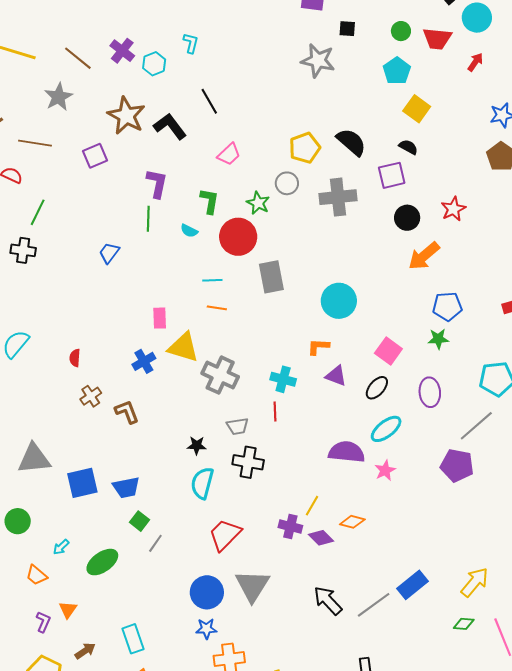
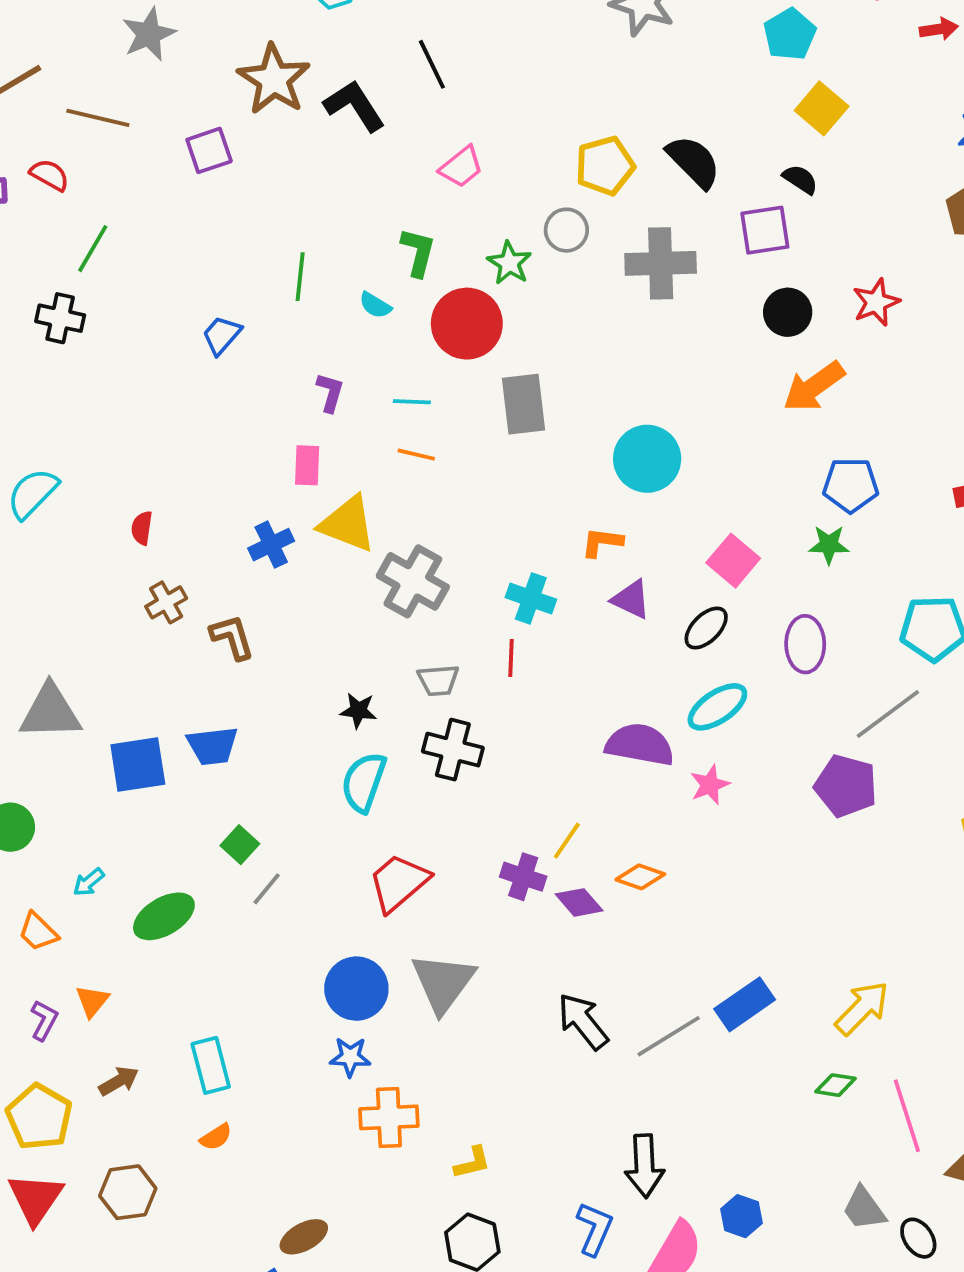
red arrow: (475, 62) -> (939, 29), turned 42
purple L-shape: (157, 183) -> (330, 392), moved, size x0.7
blue trapezoid: (126, 487) -> (213, 746), moved

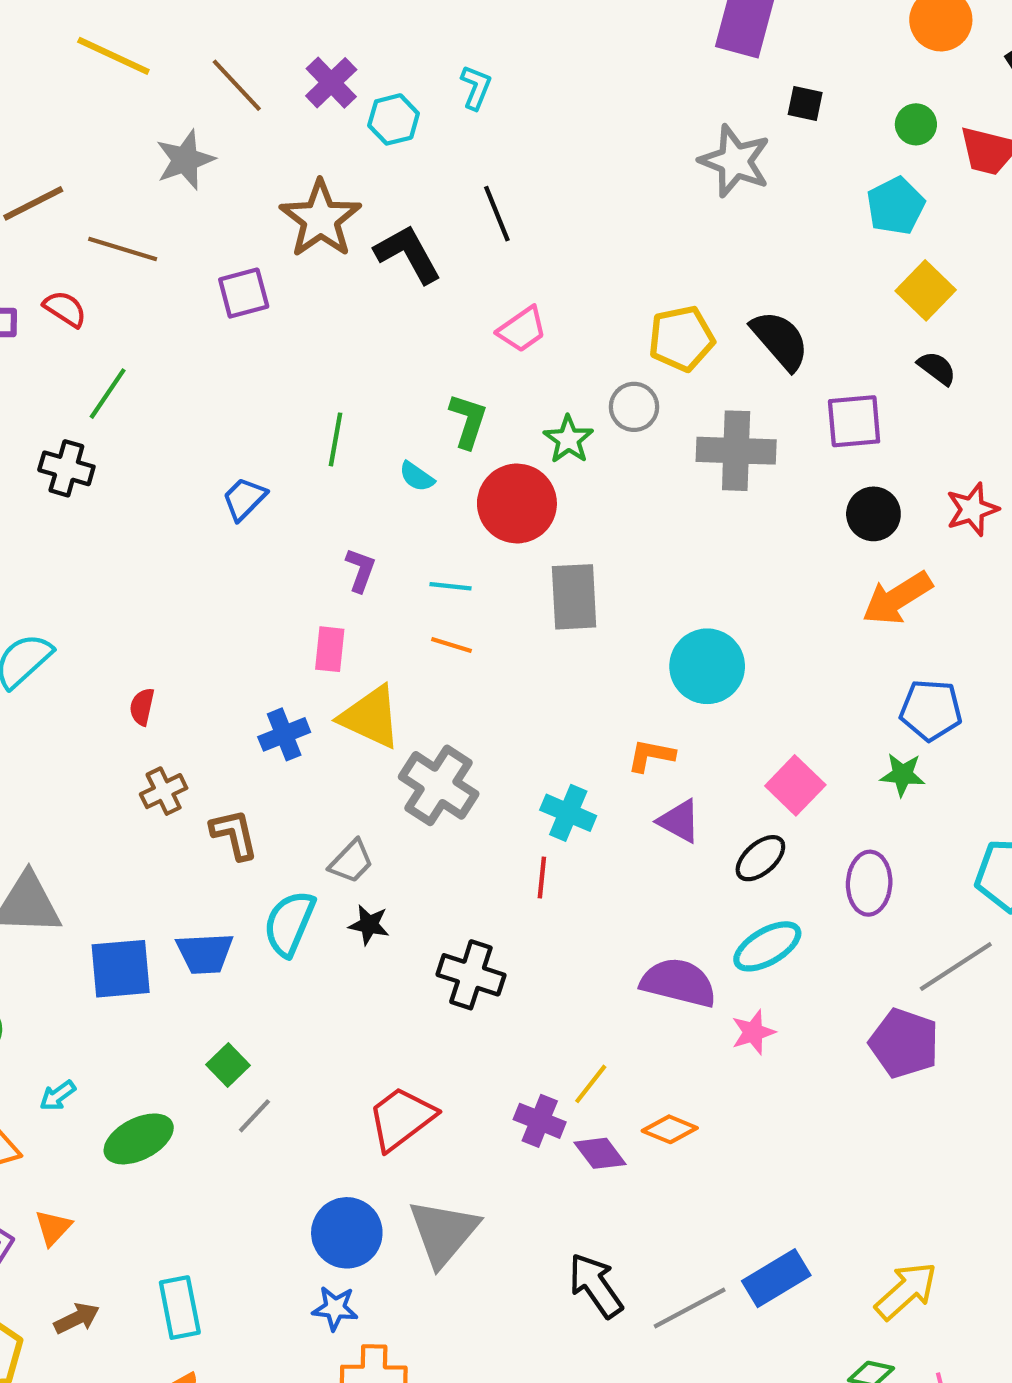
black semicircle: (800, 179) -> (937, 368), moved
gray trapezoid: (438, 680) -> (351, 862), moved, turned -45
cyan semicircle: (364, 782) -> (289, 923), moved

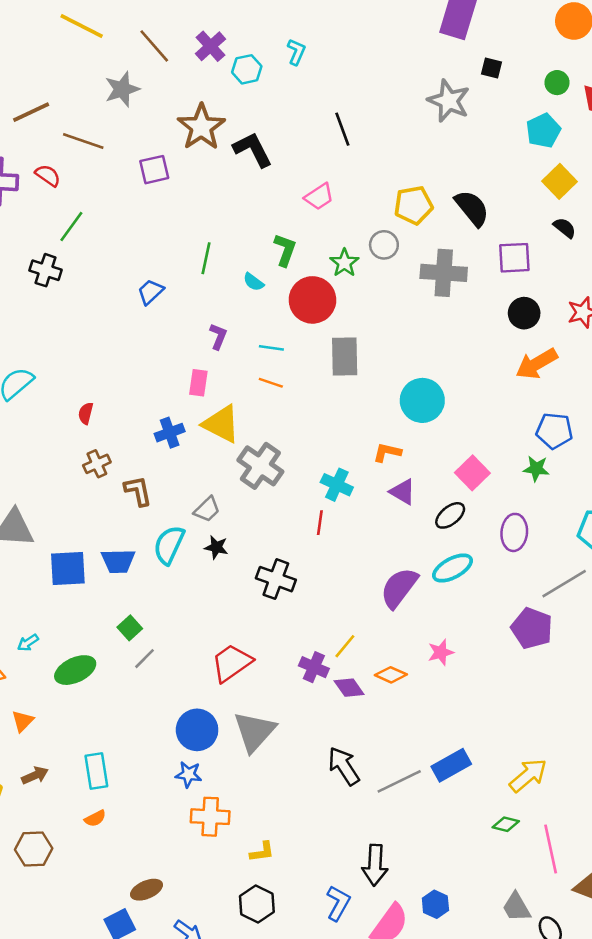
black line: (497, 214) -> (342, 129), moved
purple semicircle: (679, 983) -> (399, 588), turned -69
pink star: (753, 1032) -> (441, 652), moved

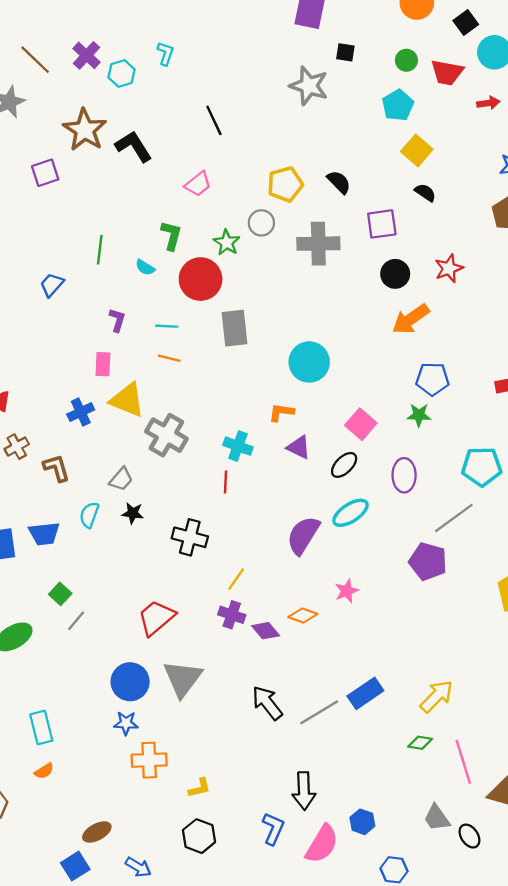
black semicircle: (472, 208) -> (339, 182), size x0.7
cyan semicircle: (169, 545) -> (89, 515), size x0.7
yellow line: (345, 646) -> (236, 579), moved

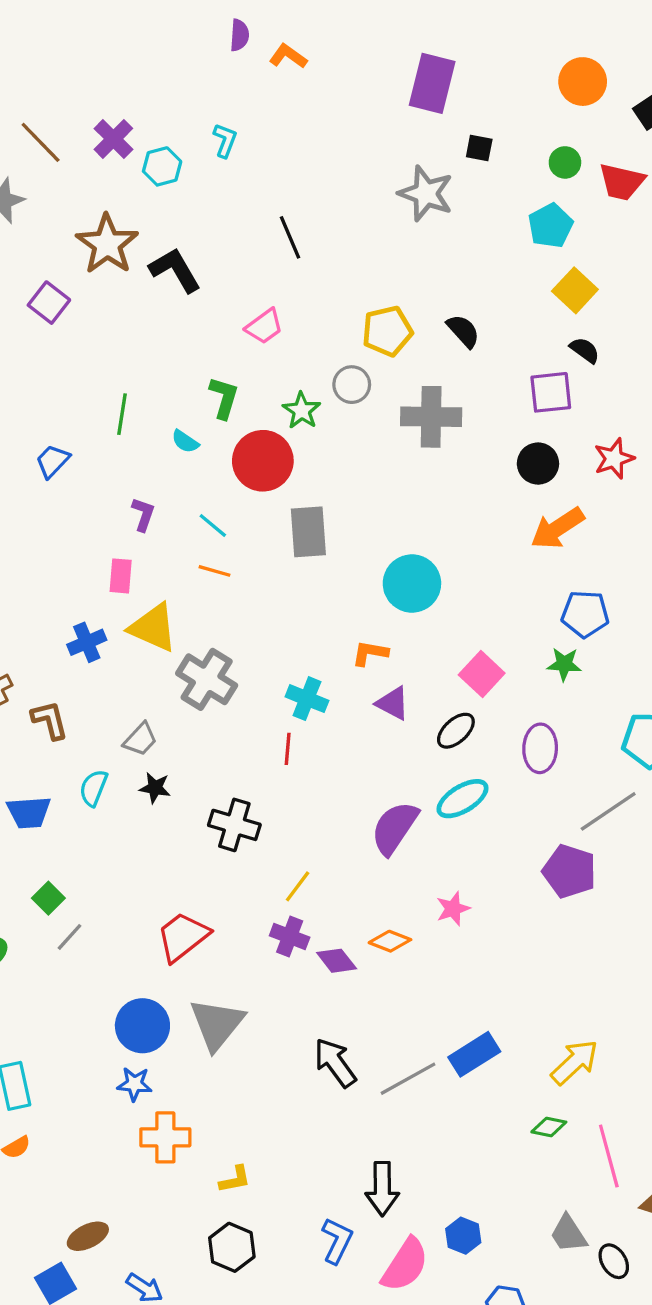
purple square: (45, 173) -> (49, 303), turned -36
purple square: (382, 224) -> (551, 392), moved
cyan line: (167, 326) -> (213, 526), turned 35

